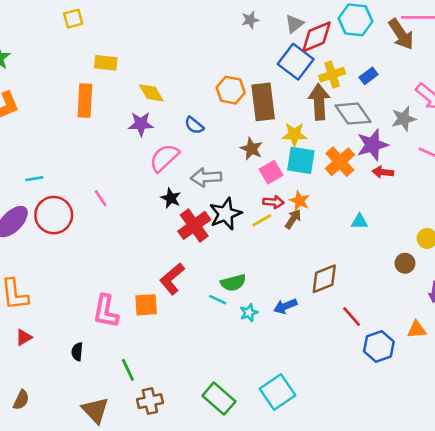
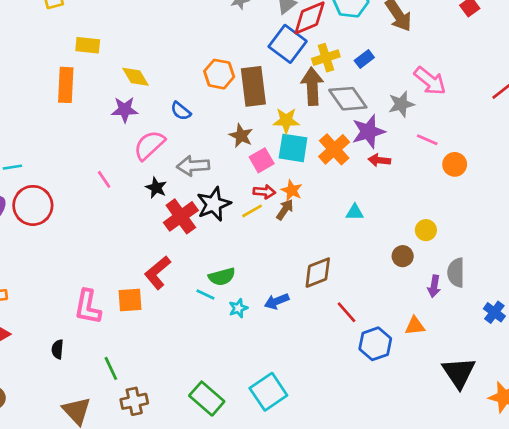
pink line: (101, 198) -> (104, 179), moved

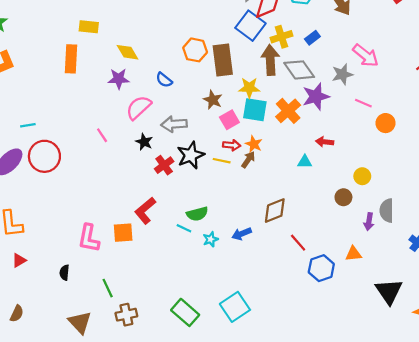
red arrow: (379, 160) -> (325, 142), moved
yellow line: (252, 211) -> (222, 161), turned 42
red cross: (181, 216) -> (164, 165), size x0.7

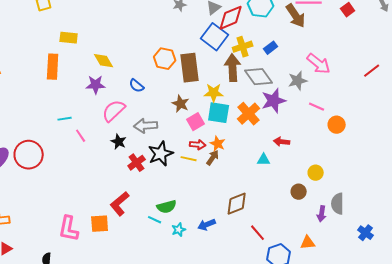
cyan line: (28, 125) -> (65, 119), moved

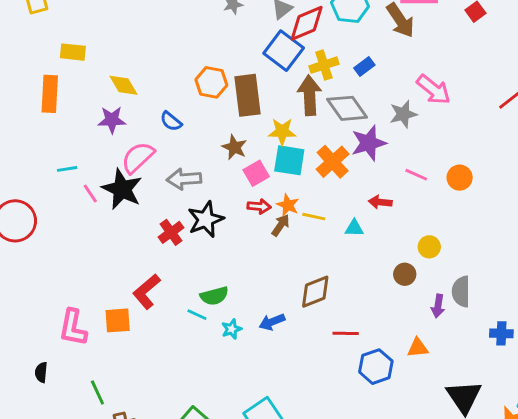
pink line: (317, 107) -> (416, 175), moved
black star: (119, 142) -> (122, 189), moved, size x1.8
yellow line: (189, 159) -> (314, 217), moved
red line: (258, 233) -> (346, 333), turned -48
blue cross: (366, 233) -> (501, 333), turned -35

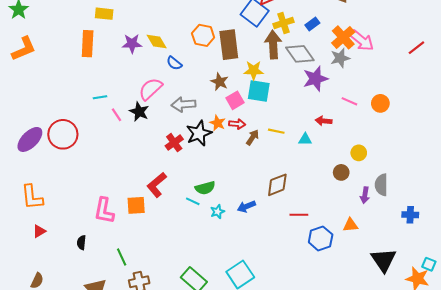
yellow diamond: (123, 85) -> (157, 42), moved
purple star: (112, 120) -> (132, 44), moved
orange cross: (333, 162) -> (343, 37), moved
black star: (122, 189) -> (139, 112), size x0.7
orange star: (288, 205) -> (218, 123), moved

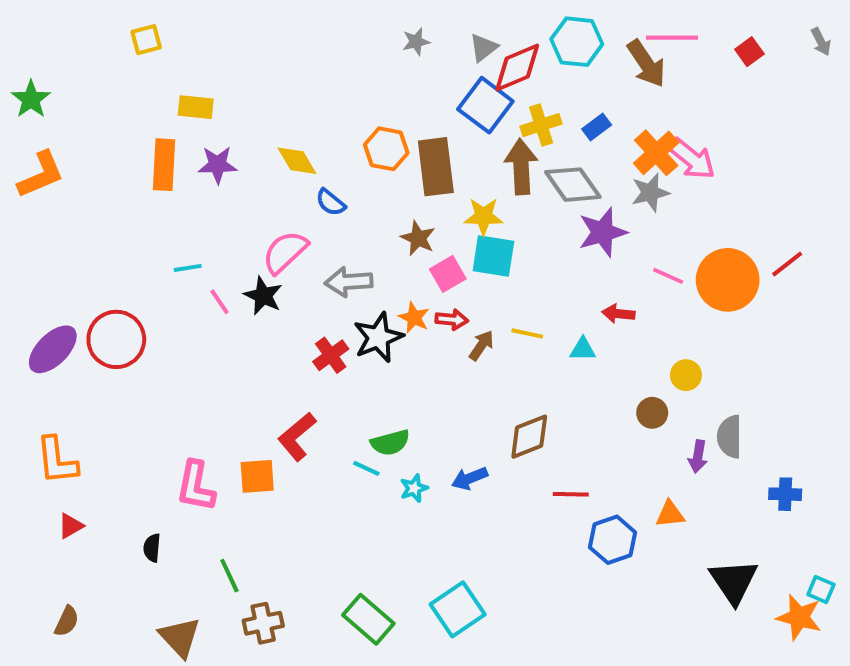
purple star: (132, 44) -> (218, 165), moved
red line: (416, 48) -> (787, 264), moved
orange circle: (380, 103) -> (728, 280), size x1.8

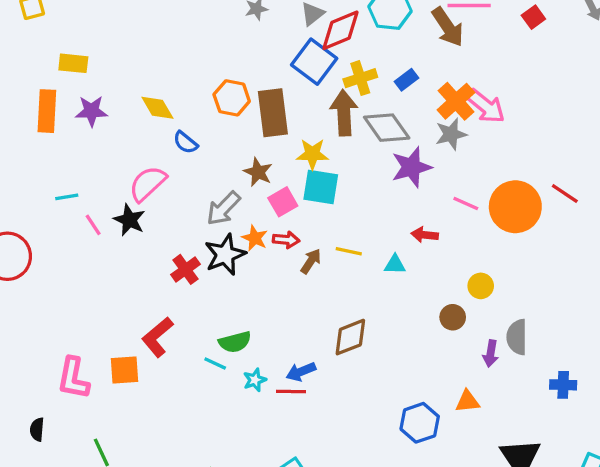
red line: (787, 264) -> (565, 194), turned 72
gray arrow: (349, 282) -> (223, 208), moved, turned -42
red line: (571, 494) -> (291, 391), moved

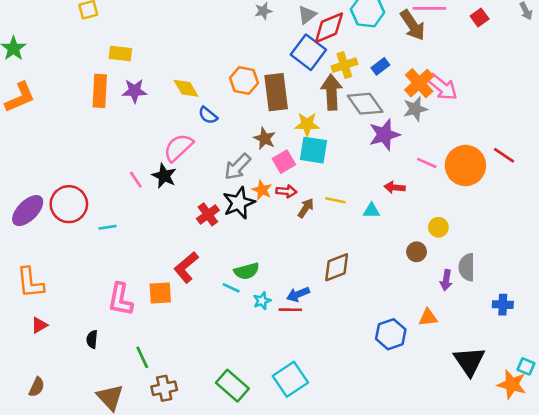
cyan line: (67, 197) -> (107, 227), moved

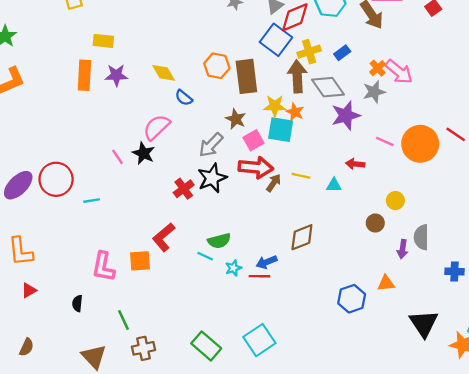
orange cross: (419, 83) -> (378, 68), size x0.6
orange star: (262, 190) -> (295, 112), moved
red arrow: (286, 191) -> (256, 167), size x1.8

